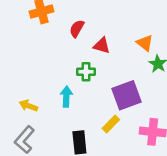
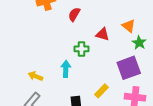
red triangle: (102, 46) -> (102, 34), moved
purple square: (126, 95) -> (129, 68), moved

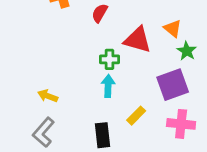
red triangle: (102, 34) -> (138, 40), size x1.5
cyan arrow: (66, 69) -> (108, 86), moved

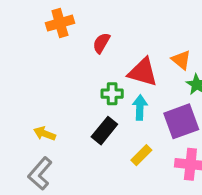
cyan arrow: (108, 86) -> (140, 108), moved
black rectangle: (102, 135) -> (104, 131), moved, turned 45

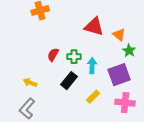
red semicircle: (101, 43) -> (53, 55), moved
red triangle: (143, 72) -> (94, 27), moved

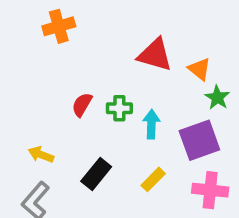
black rectangle: (69, 81) -> (96, 174), moved

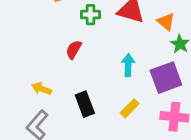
green cross: (119, 108) -> (90, 15), moved
black rectangle: (96, 174) -> (85, 104), turned -60

